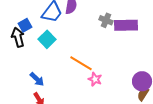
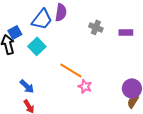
purple rectangle: (126, 25) -> (126, 32), moved, size x0.6

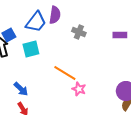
gray cross: (96, 27) -> (79, 32), moved
cyan square: (37, 46) -> (31, 49), turned 30

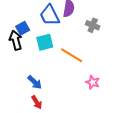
blue trapezoid: (36, 22) -> (50, 15), turned 115
orange line: (65, 73) -> (72, 55), moved

